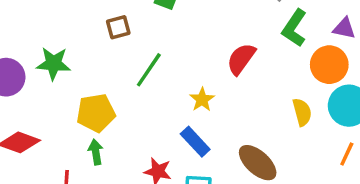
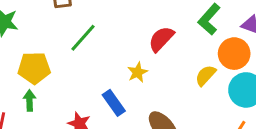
yellow star: (202, 100) -> (138, 72), moved
yellow semicircle: (302, 112) -> (206, 75), moved, turned -130

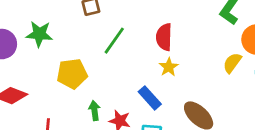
red semicircle: (161, 39) -> (164, 37), moved, turned -36
green arrow: (30, 100) -> (94, 111), moved

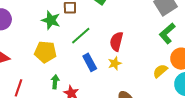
green star: (39, 34) -> (51, 20), moved
blue rectangle: (150, 98) -> (90, 62), moved

